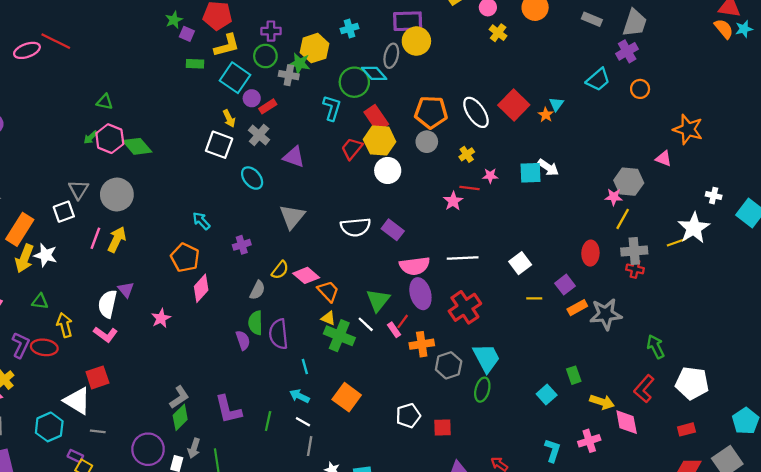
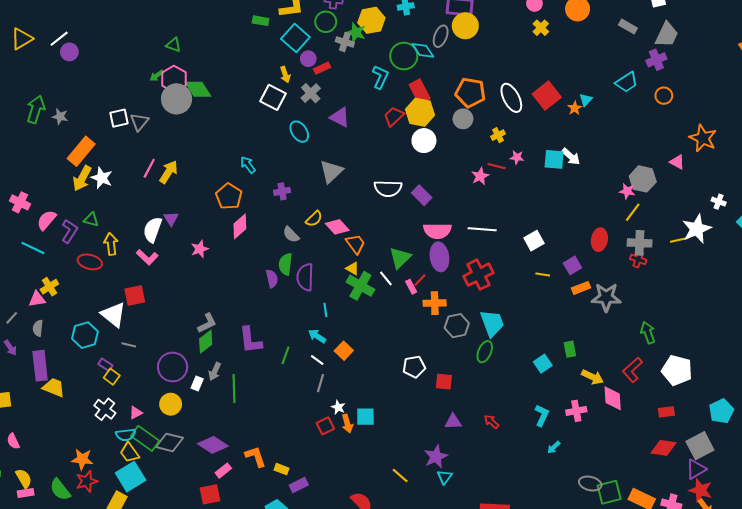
gray circle: (117, 194) -> (177, 99), moved
white square: (64, 212) -> (119, 118), moved
gray semicircle: (257, 290) -> (291, 235), turned 102
purple L-shape: (21, 345) -> (69, 231), moved
orange square: (347, 397) -> (344, 351), moved, size x0.7

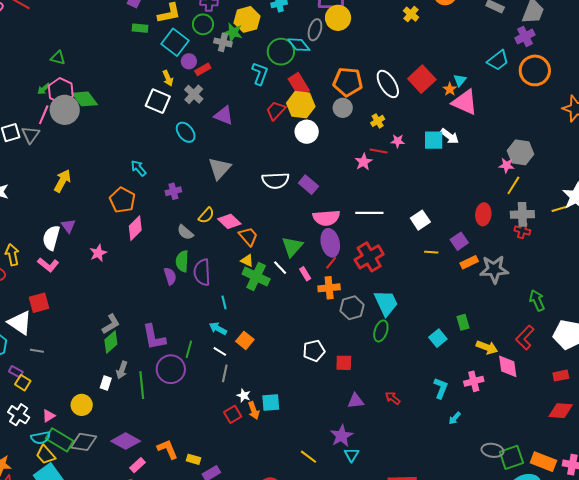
orange circle: (664, 96) -> (535, 70), size x1.8
pink triangle: (677, 162) -> (465, 102), moved, size x1.8
pink line: (149, 168) -> (44, 115), moved
red line: (420, 280) -> (331, 263), moved
purple circle: (173, 367) -> (171, 369), moved

